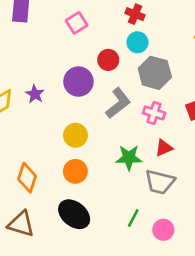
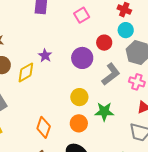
purple star: (35, 94) -> (45, 55), moved
green star: (129, 158) -> (104, 112), moved

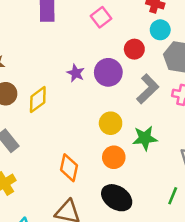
purple star: (45, 55) -> (76, 73), moved

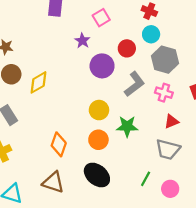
purple star: (76, 73) -> (82, 41), moved

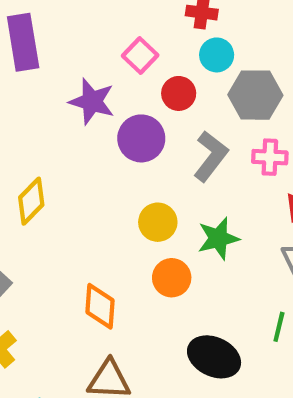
pink square: (101, 18) -> (140, 55), moved
purple star: (82, 41) -> (92, 101), size x1.5
black ellipse: (97, 175) -> (214, 357), moved

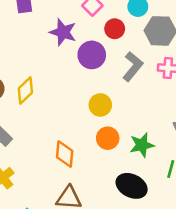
green star: (218, 238) -> (142, 145), moved

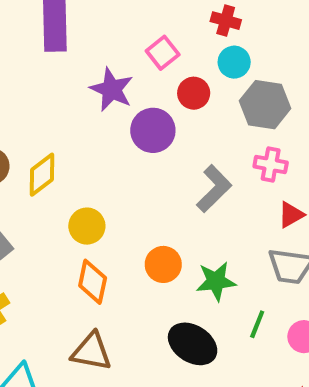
gray L-shape: (133, 66) -> (214, 189), moved
yellow circle: (100, 105) -> (87, 226), moved

